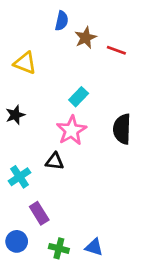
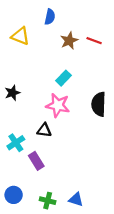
brown star: (86, 38) -> (69, 41), moved
yellow triangle: (25, 63) -> (20, 36), moved
pink star: (71, 130) -> (58, 105), turned -30
purple rectangle: (39, 213) -> (36, 161), moved

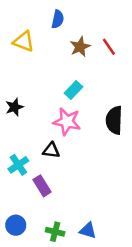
red line: (94, 41) -> (109, 47), turned 35

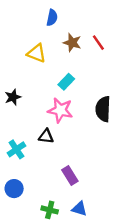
yellow triangle: (24, 42) -> (37, 53), moved
brown star: (80, 47) -> (72, 43), turned -30
purple rectangle: (42, 186) -> (70, 175), moved
blue circle: (16, 225) -> (14, 189), moved

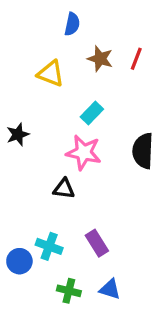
red line: (98, 43) -> (136, 59), turned 56
cyan cross: (16, 149) -> (49, 246), moved, turned -36

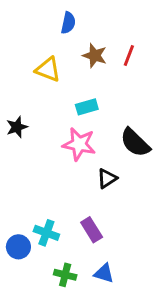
cyan rectangle: (92, 113) -> (87, 107), turned 30
black semicircle: (143, 151) -> (135, 143), turned -48
black triangle: (64, 189) -> (107, 178), moved, turned -40

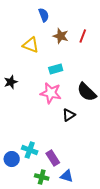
blue semicircle: (68, 23) -> (44, 15), turned -32
purple rectangle: (92, 230) -> (53, 158), moved

